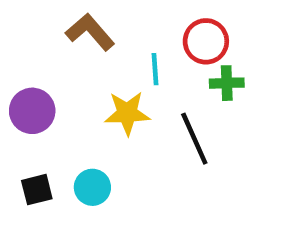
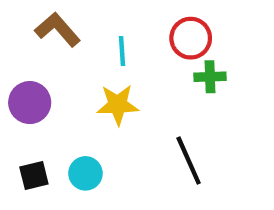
brown L-shape: (90, 32) -> (58, 30), moved
cyan line: (155, 69) -> (122, 51), moved
black line: (194, 139) -> (189, 160), moved

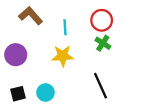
green cross: (210, 77) -> (103, 43), moved, turned 35

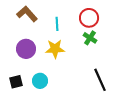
purple circle: (16, 55) -> (26, 49), moved
black line: (101, 86) -> (100, 80), moved

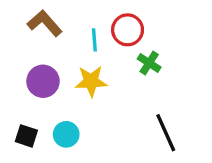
red circle: (89, 18) -> (128, 30), moved
black square: (16, 82) -> (26, 136), turned 32

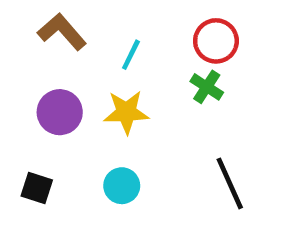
red circle: (128, 30) -> (216, 41), moved
cyan line: (94, 40) -> (131, 55), turned 30
cyan circle: (66, 134) -> (122, 186), moved

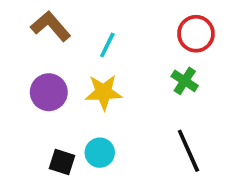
red circle: (216, 41) -> (196, 34), moved
green cross: (207, 87) -> (185, 81), moved
black square: (37, 188) -> (62, 162), moved

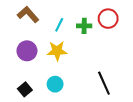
green cross: (185, 81) -> (84, 26), moved, turned -32
black square: (62, 162) -> (25, 89), moved, turned 32

